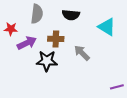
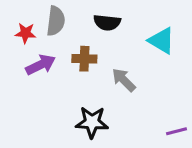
red star: (11, 29) -> (26, 33), moved
black star: (47, 61) -> (92, 122), moved

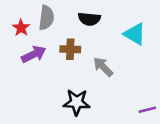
red star: (26, 33) -> (21, 28), turned 30

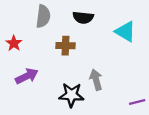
red star: (21, 28) -> (14, 43), moved
purple arrow: (34, 54) -> (27, 76), moved
gray arrow: (103, 67) -> (96, 80), moved, turned 30

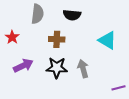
cyan triangle: (125, 32) -> (107, 40), moved
black star: (71, 95) -> (57, 68), moved

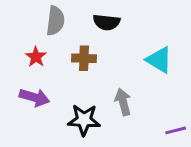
red star: (12, 37) -> (36, 57), moved
purple arrow: (23, 66) -> (34, 97), turned 42
black star: (57, 68) -> (84, 120), moved

